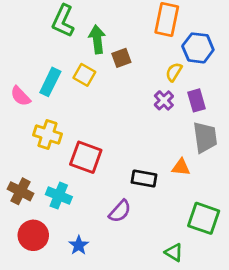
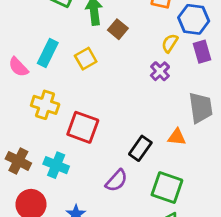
brown square: (121, 58) -> (118, 29), turned -30
yellow square: (84, 75) -> (86, 59), moved, turned 30
purple rectangle: (197, 100) -> (202, 52), moved
black rectangle: (144, 179) -> (140, 148), turned -65
green square: (204, 218) -> (167, 188), moved

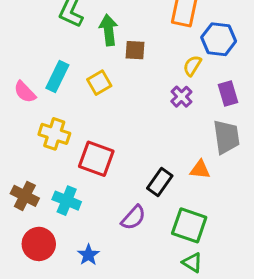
brown square: (118, 29) -> (135, 50), turned -36
purple rectangle: (202, 52) -> (228, 94), moved

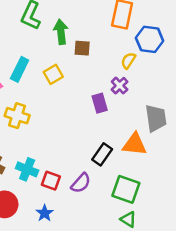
purple rectangle: (228, 94) -> (100, 103), moved
red square: (96, 159) -> (51, 181), moved, size x0.7
orange triangle: (200, 170) -> (135, 144), size x1.5

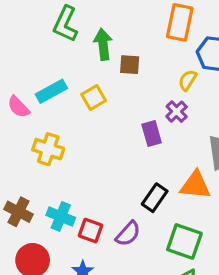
cyan rectangle: (20, 69) -> (51, 91), turned 35

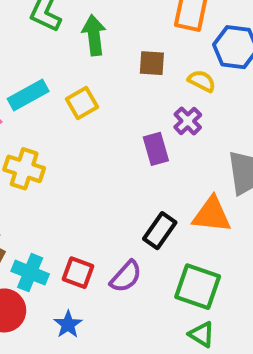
brown square: (130, 65) -> (152, 63), moved
yellow semicircle: (188, 80) -> (202, 81), turned 85
cyan cross: (61, 216) -> (30, 273), moved

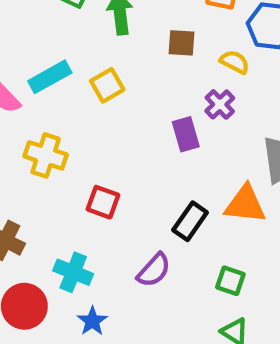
cyan cross: (30, 273) -> (73, 272), moved
red square: (78, 273) -> (103, 202), moved
green square: (198, 287) -> (230, 281), size x0.6

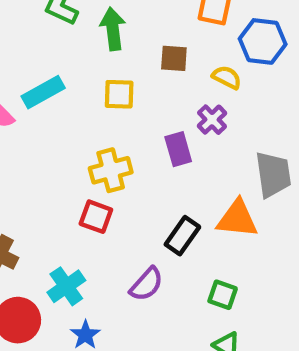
yellow square: (107, 85) -> (119, 94), moved, turned 32
yellow cross: (46, 155) -> (111, 170), moved, turned -33
cyan cross: (73, 272) -> (66, 286), turned 33

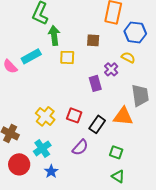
green arrow: (113, 29) -> (54, 35), moved
yellow semicircle: (227, 77) -> (128, 57), moved
yellow cross: (111, 170) -> (45, 116), moved, turned -36
red square: (96, 217) -> (74, 115), moved

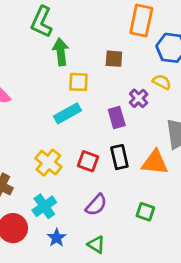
cyan rectangle: (31, 56) -> (68, 113), moved
black rectangle: (97, 124) -> (119, 157), moved, turned -48
green triangle: (118, 176) -> (96, 245), moved

